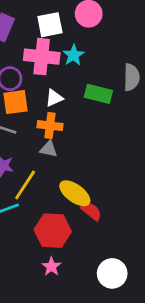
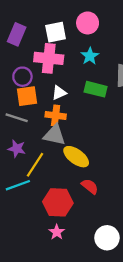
cyan star: (73, 55) -> (90, 56), moved
gray triangle: (49, 149) -> (54, 135), size x1.5
yellow ellipse: (75, 193) -> (76, 157), moved

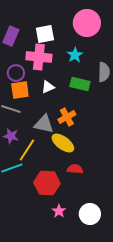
pink circle: (88, 23) -> (87, 23), moved, size x1.4
orange cross: (56, 116) -> (67, 117), moved, turned -36
red semicircle: (90, 186) -> (75, 169), turned -35
pink star: (57, 232) -> (59, 211), moved

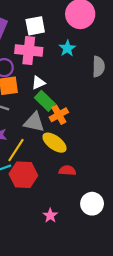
green rectangle: (80, 84) -> (45, 101), moved, turned 30
red hexagon: (47, 183) -> (23, 175), moved
white circle: (90, 214) -> (92, 204), moved

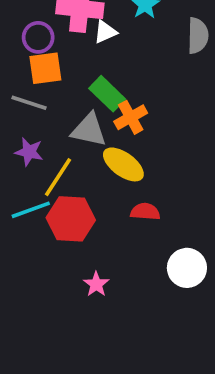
white triangle: (38, 83) -> (105, 32), moved
pink star: (50, 215) -> (96, 284), moved

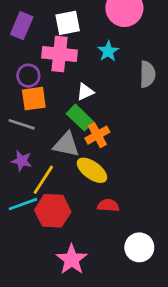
white triangle: (105, 32) -> (85, 92), moved
pink star: (96, 284) -> (72, 260), size x1.6

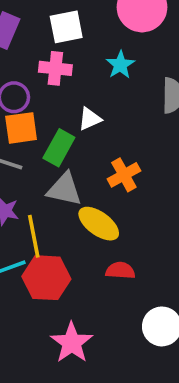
pink cross: (60, 54) -> (55, 68), size x0.7
green rectangle: (80, 118) -> (59, 148), moved, turned 75
orange cross: (97, 135) -> (124, 175), moved
yellow line: (43, 180) -> (34, 236), turned -44

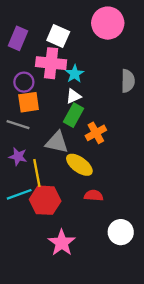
white square: (66, 27) -> (58, 36), turned 35
cyan star: (120, 65) -> (75, 74), moved
pink cross: (55, 68) -> (51, 63), size x1.4
green rectangle: (59, 148) -> (73, 115), moved

